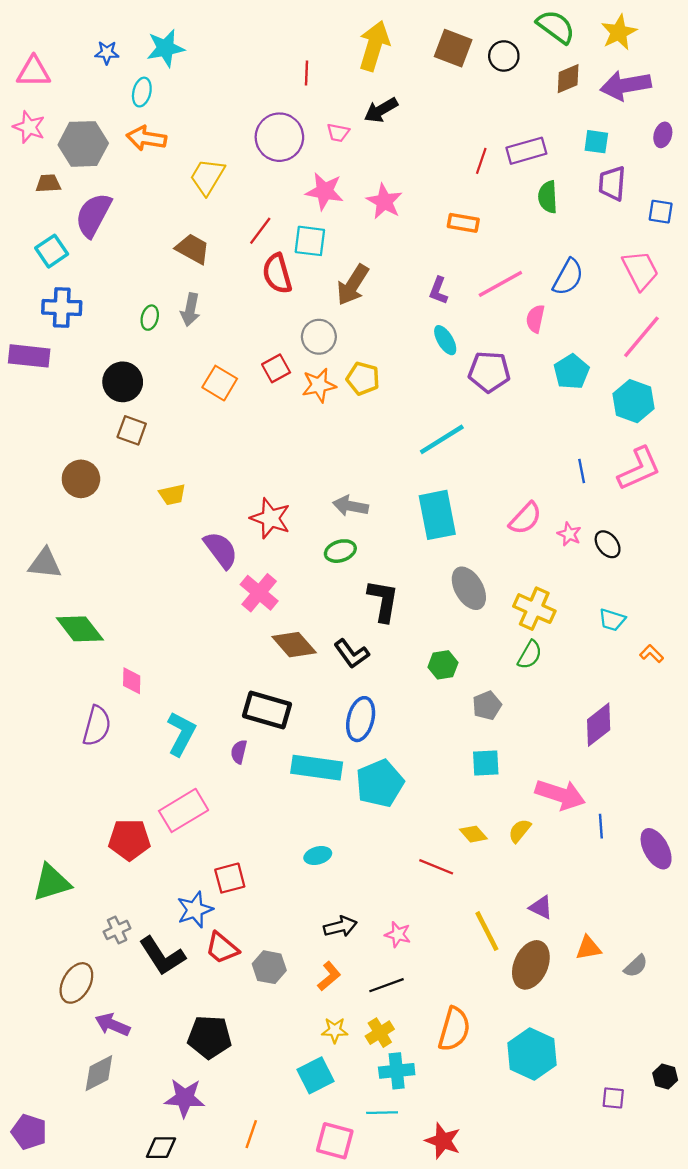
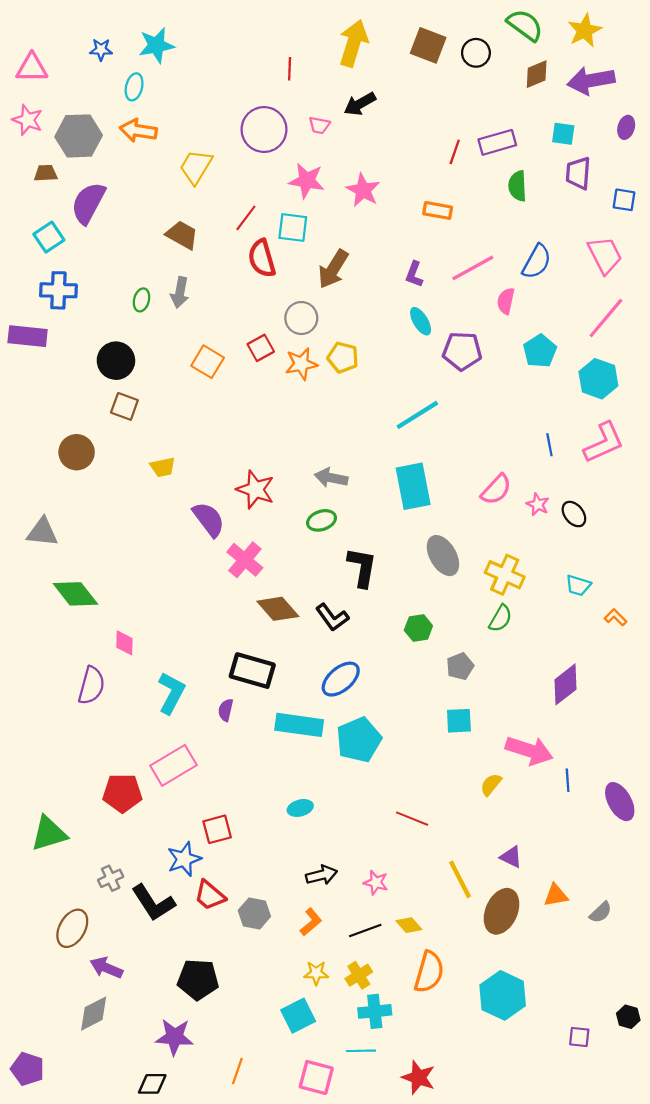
blue ellipse: (361, 719) -> (341, 679), turned 36
yellow diamond: (473, 834) -> (409, 925), moved

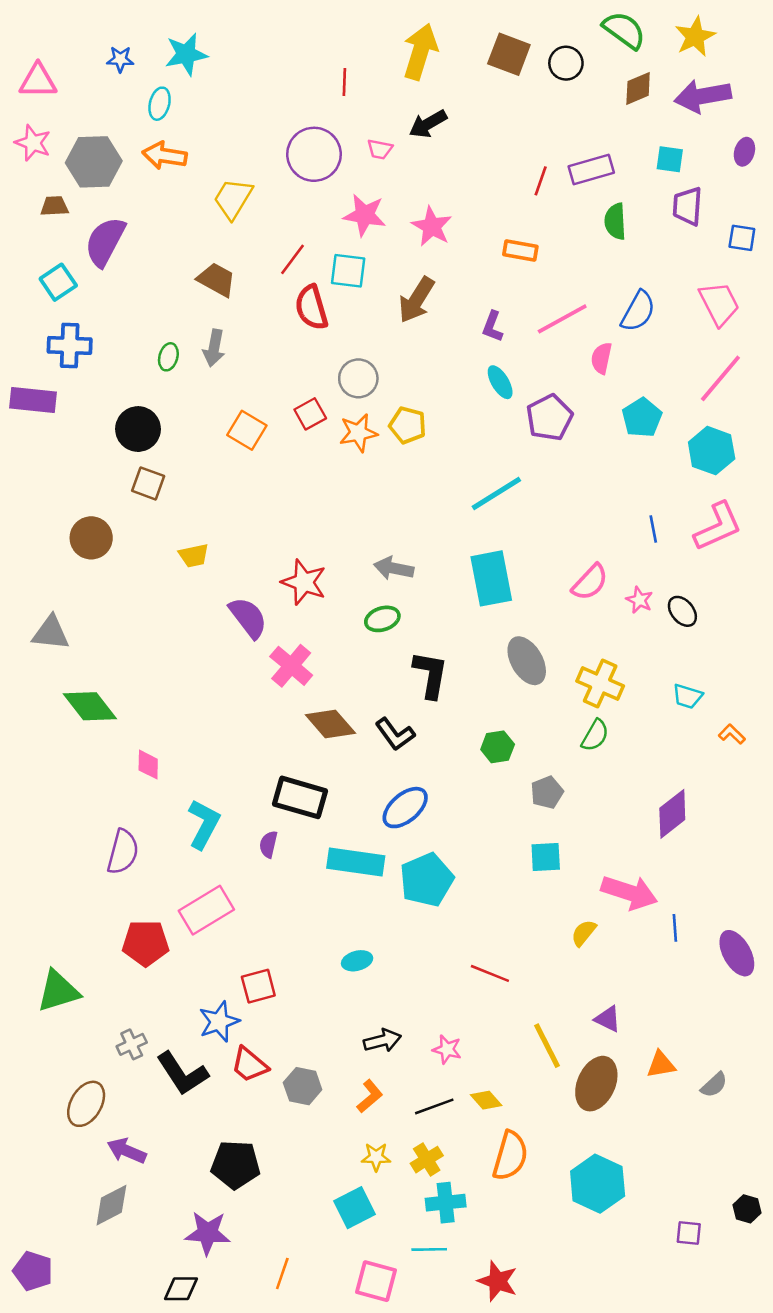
brown arrow: (333, 269) -> (417, 300), moved
purple pentagon: (462, 351) -> (549, 418), turned -30
purple semicircle: (91, 685) -> (123, 852), moved

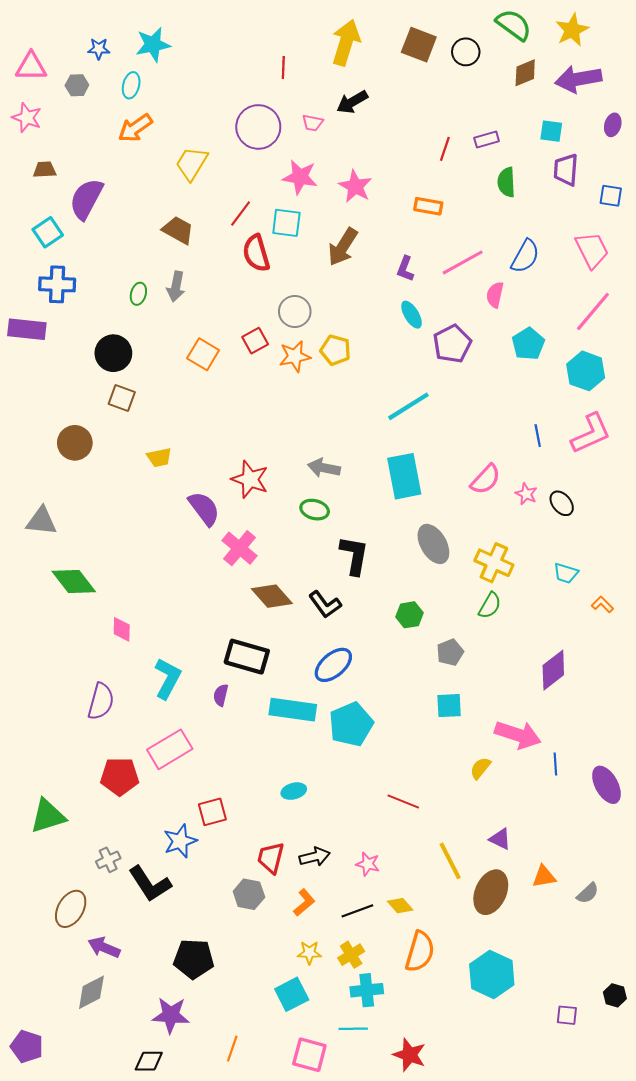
orange arrow: (165, 156) -> (135, 128), turned -44
gray hexagon: (94, 162) -> (77, 85), moved, size x0.5
purple rectangle: (591, 169) -> (487, 139), size x0.7
green ellipse: (382, 619) -> (315, 510), turned 32
red trapezoid: (249, 1065) -> (271, 858), moved, turned 64

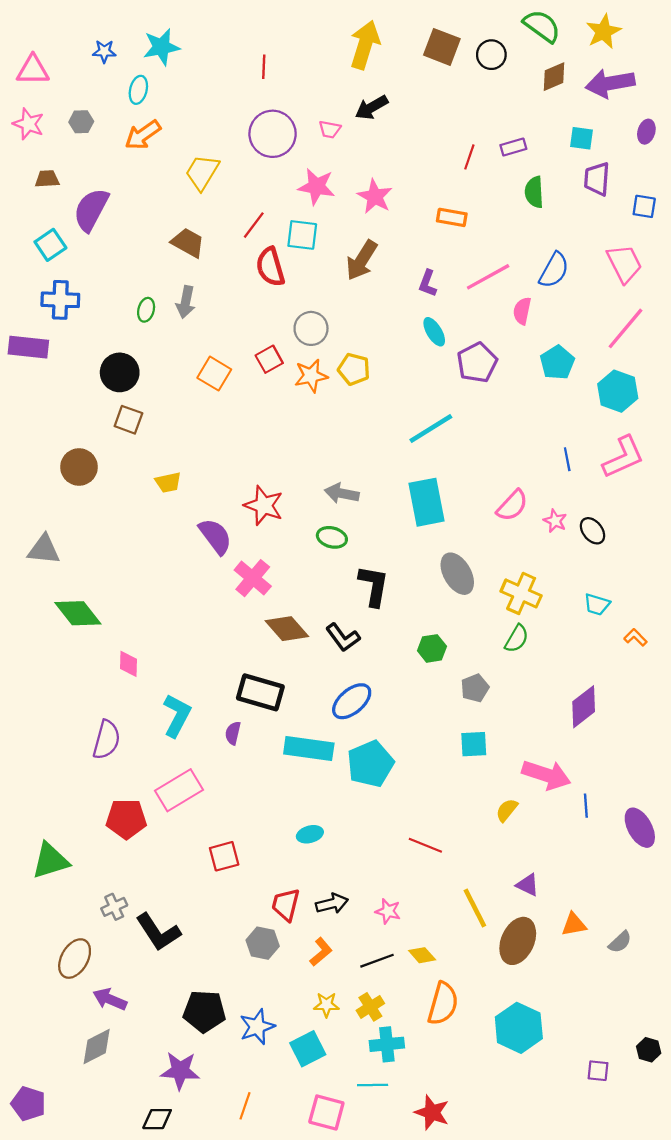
red line: (283, 68) -> (264, 67), moved
gray hexagon: (77, 85) -> (81, 122), moved
blue star: (180, 841) -> (257, 1027), moved

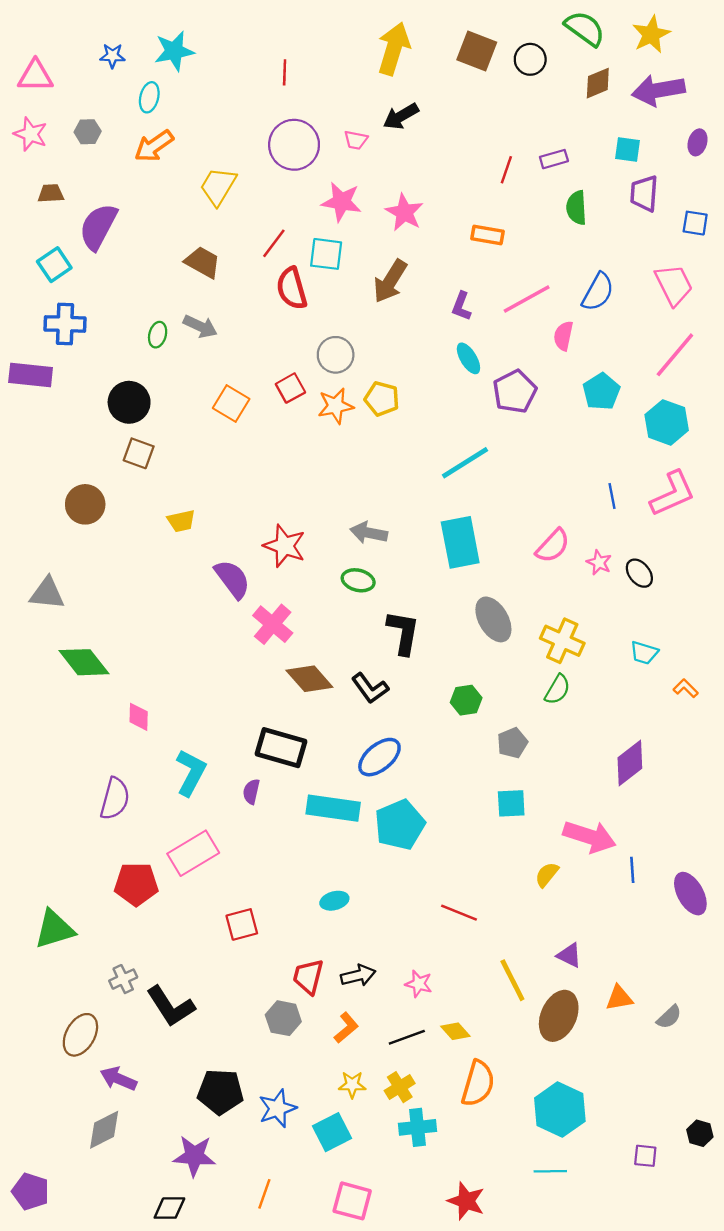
gray arrow: (186, 302) -> (200, 326), turned -76
cyan line: (373, 1085) -> (550, 1171), moved

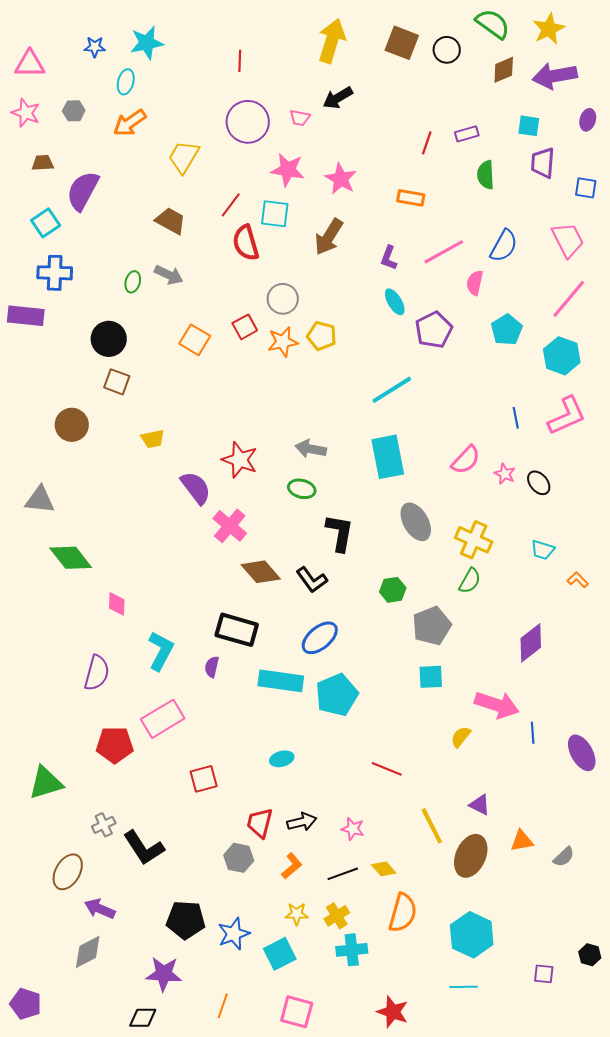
gray pentagon: (512, 743) -> (432, 626), size x1.5

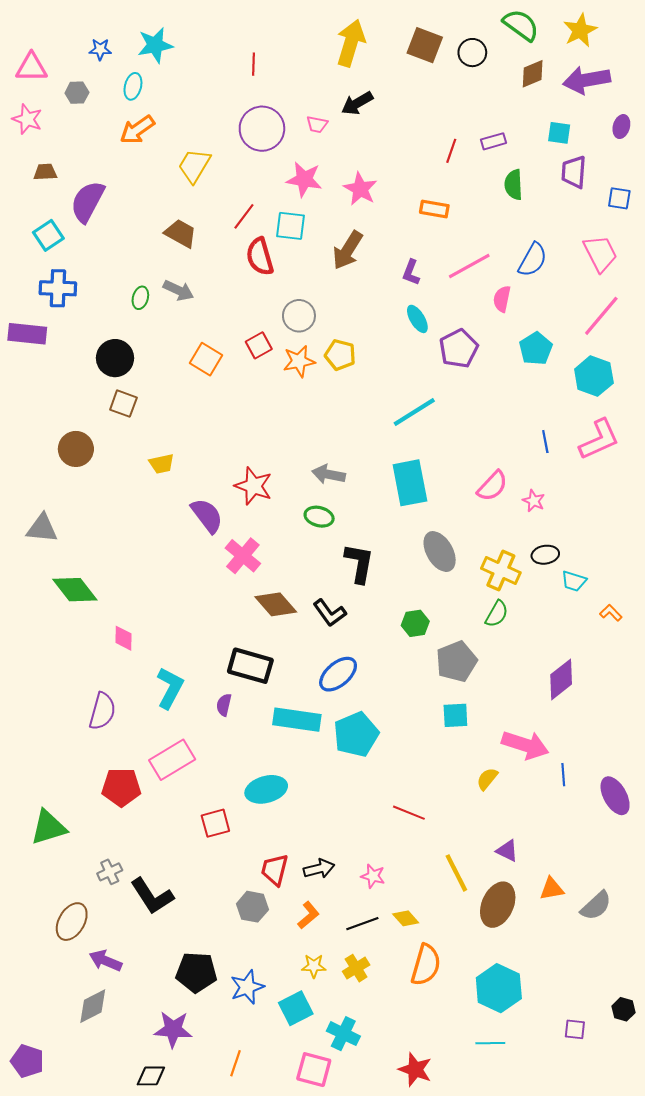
gray hexagon: (74, 111) -> (77, 93), moved
black ellipse: (539, 483) -> (545, 555), moved, turned -60
cyan ellipse: (282, 759) -> (266, 789), moved, size x1.6
gray semicircle: (564, 857) -> (596, 906), size x1.4
cyan cross: (352, 950) -> (343, 1034), moved, turned 32

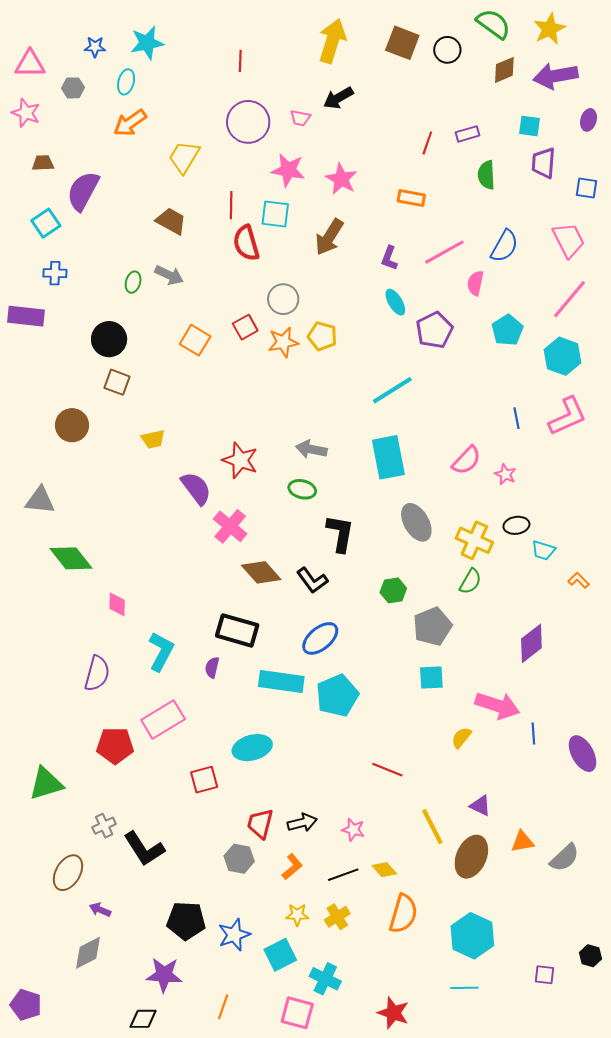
red line: (244, 216) -> (231, 205), turned -36
blue cross: (58, 288) -> (55, 273), size x0.7
purple arrow: (105, 961) -> (100, 910), size x0.7

